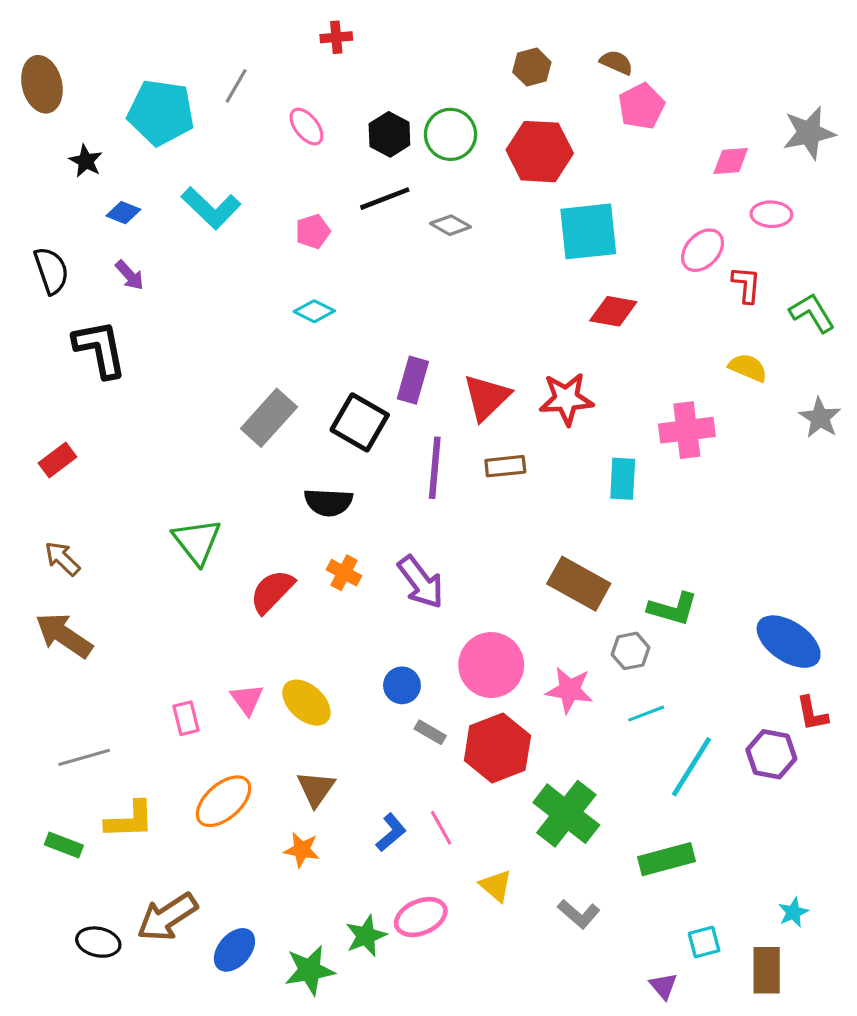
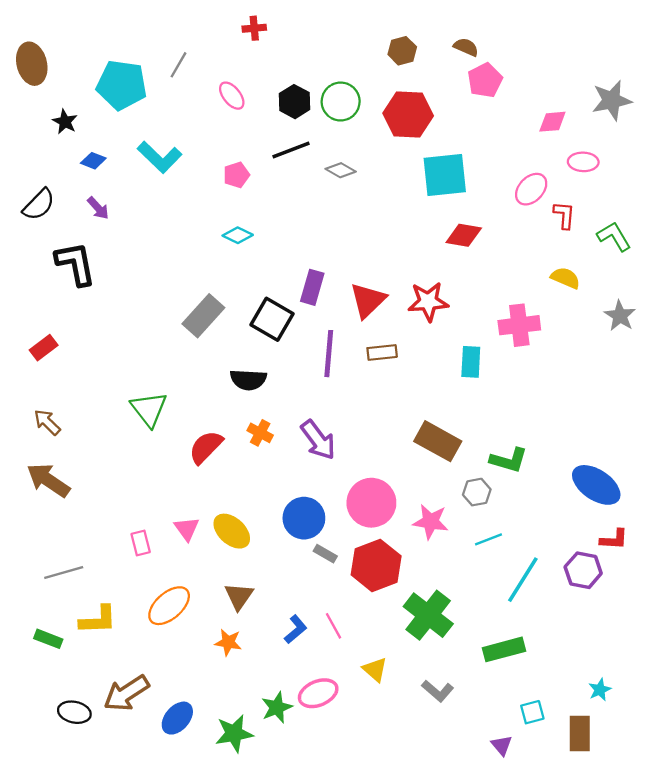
black semicircle: (51, 271) -> (39, 204), turned 63
blue circle: (402, 685) -> (304, 518), size x1.5
red L-shape: (812, 714) -> (614, 539), turned -76

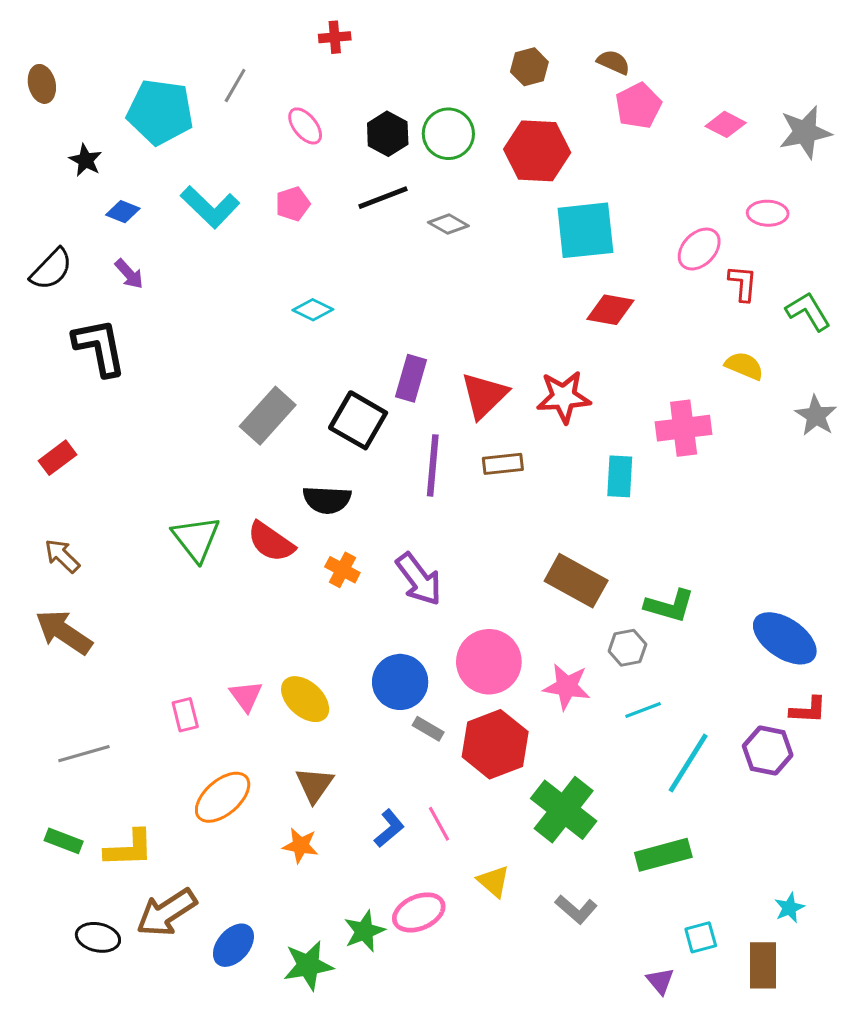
brown ellipse: (32, 64) -> (42, 84), size x0.7
pink diamond: (552, 122) -> (726, 124), moved, turned 32
pink pentagon: (236, 175) -> (293, 204), moved
red semicircle: (206, 447) -> (271, 542), moved, turned -99
yellow L-shape: (98, 620) -> (129, 849), moved

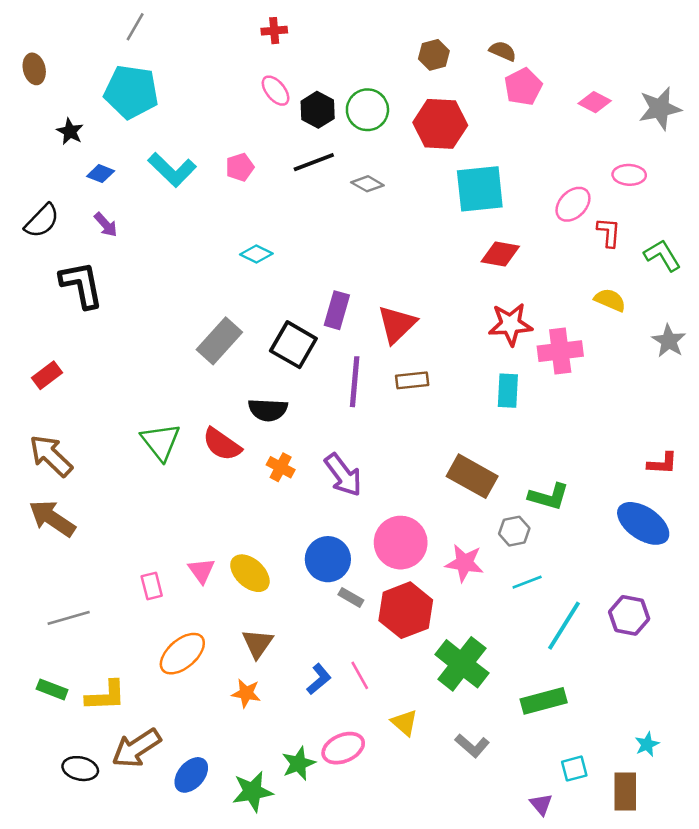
gray line: (235, 85) -> (135, 27), moved
pink ellipse: (305, 126) -> (276, 91), moved
red star: (564, 397) -> (510, 324), moved
brown arrow: (62, 556) -> (51, 456), size x1.5
red L-shape: (808, 710) -> (662, 463), moved

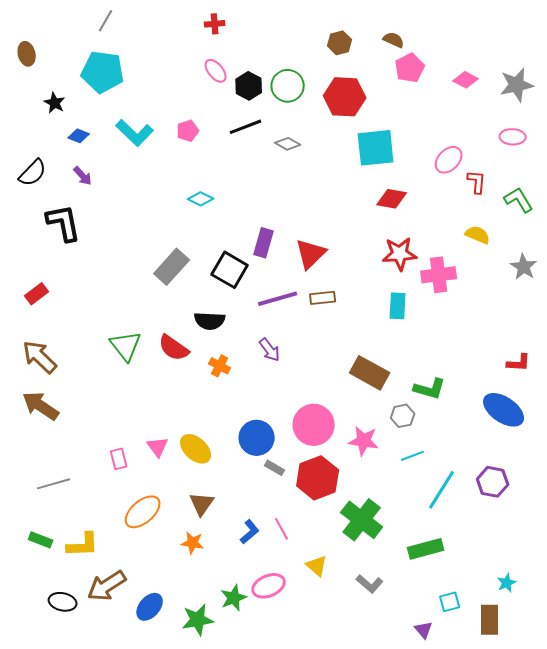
pink ellipse: (629, 175) -> (513, 137), moved
purple line: (355, 382) -> (278, 299), turned 69
purple arrow: (343, 475) -> (270, 350), moved, size x0.7

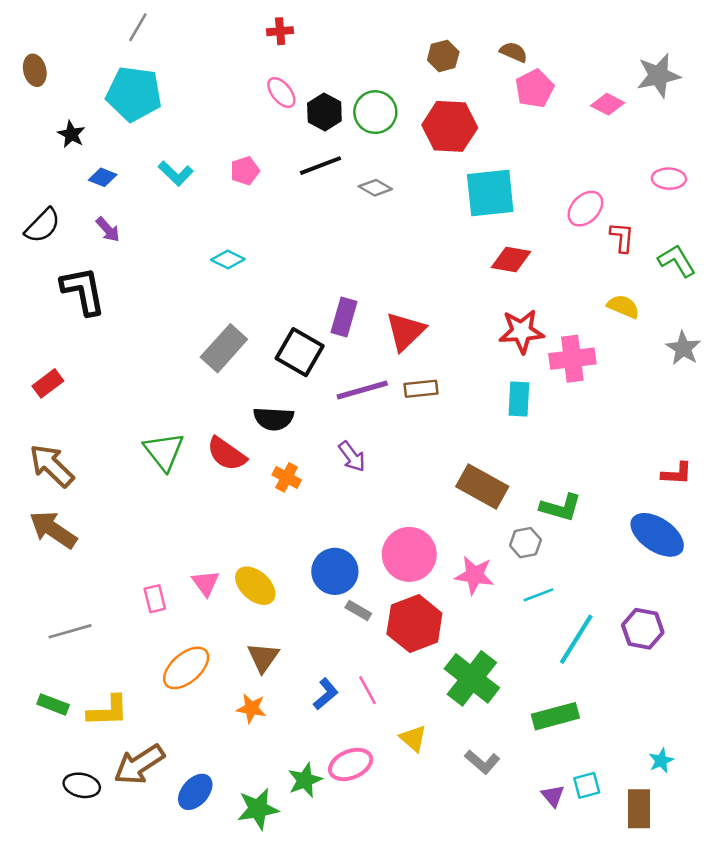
gray star: (517, 85) -> (658, 76), moved
cyan L-shape: (135, 133) -> (176, 173), size x0.7
cyan diamond: (201, 199) -> (228, 259), moved
purple triangle: (424, 630) -> (553, 796), moved

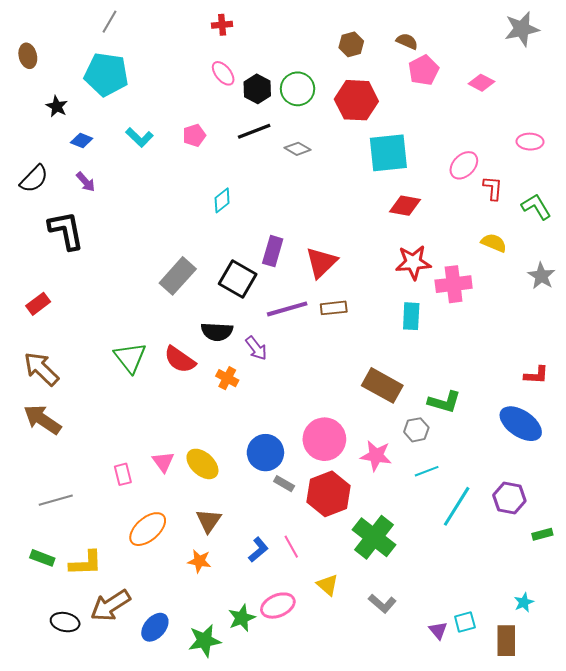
gray star: (658, 76) -> (522, 29), moved
cyan diamond: (228, 259) -> (222, 200), moved, turned -65
purple arrow: (352, 457) -> (256, 348), moved
green rectangle: (555, 716) -> (542, 534), moved, size x0.6

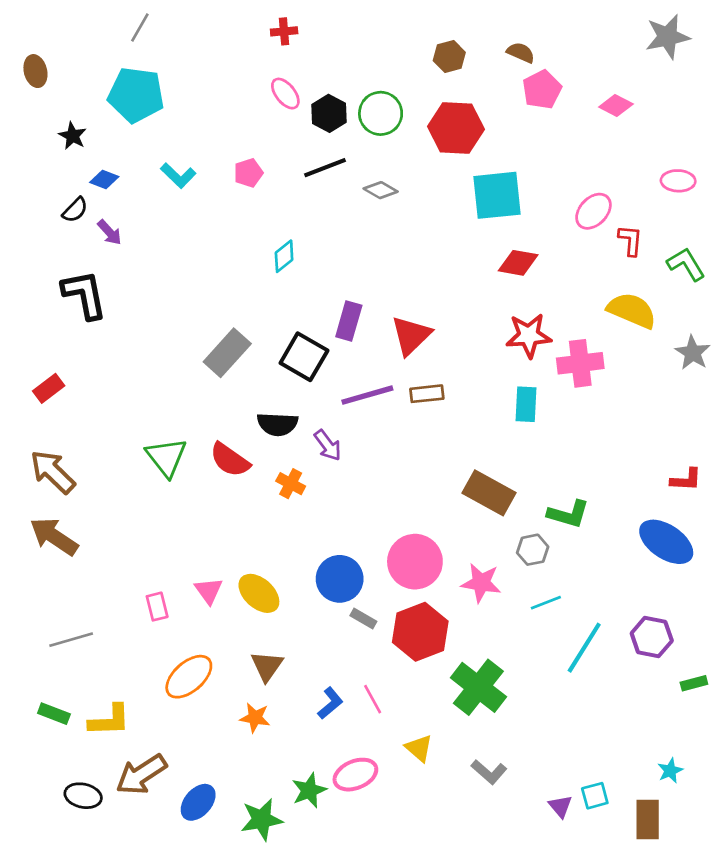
black semicircle: (34, 179) -> (75, 210), moved, size x0.7
yellow semicircle: (494, 243) -> (632, 310), size x1.5

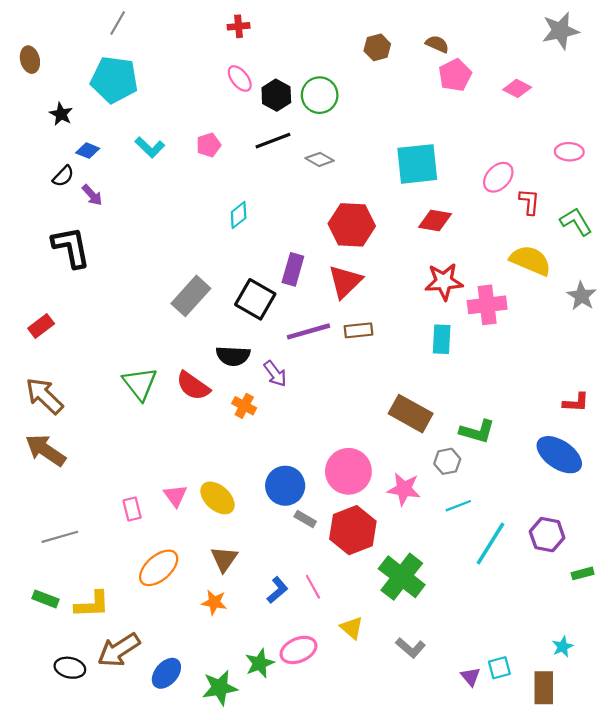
red hexagon: (456, 128) -> (352, 225), moved

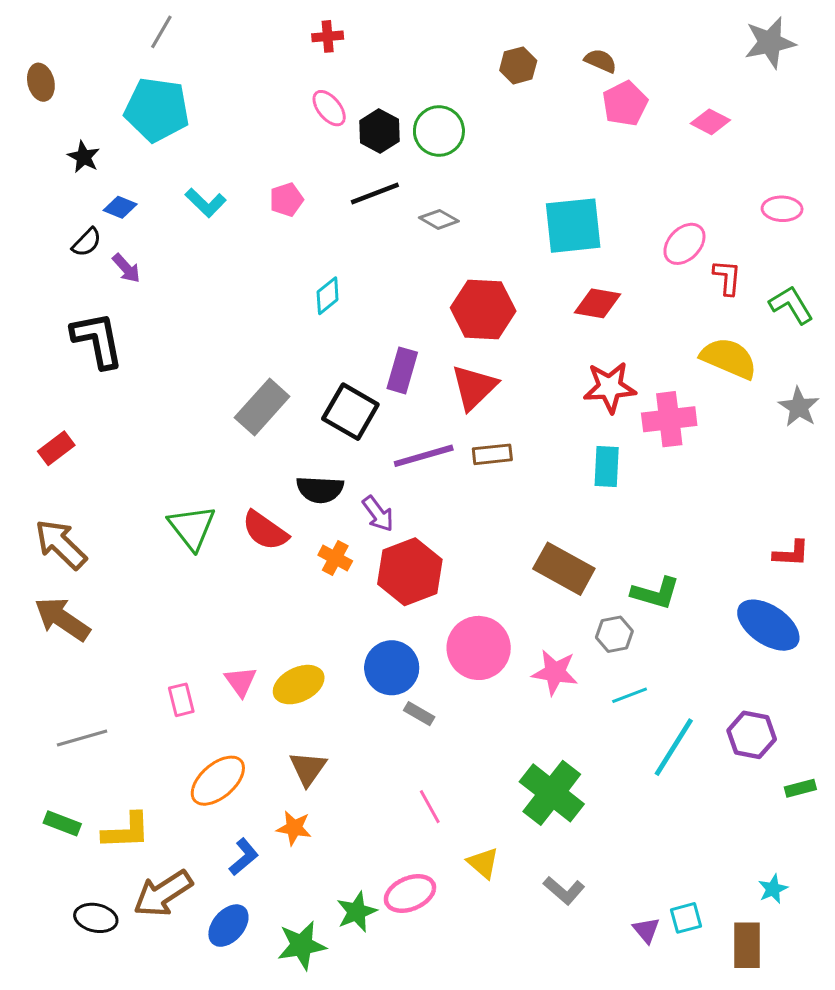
yellow ellipse: (217, 498) -> (299, 685), turned -68
red hexagon: (353, 530) -> (410, 572), moved
blue L-shape: (277, 590) -> (244, 857), moved

